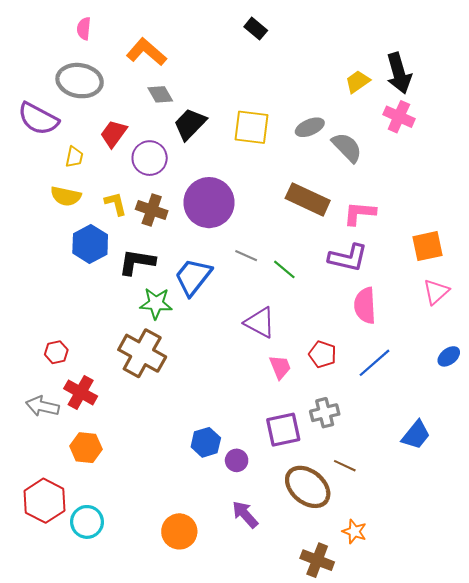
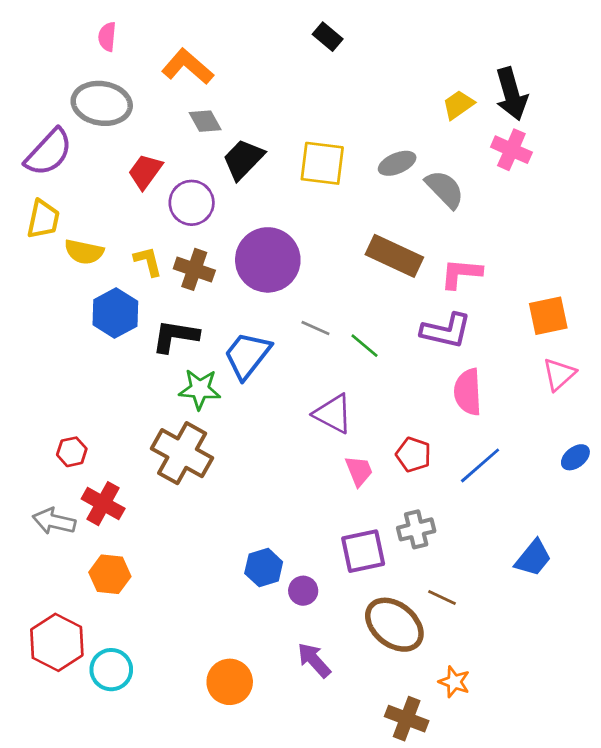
purple semicircle: (38, 119) -> (49, 152), turned -75
yellow trapezoid: (74, 157) -> (43, 219), moved, size x1.4

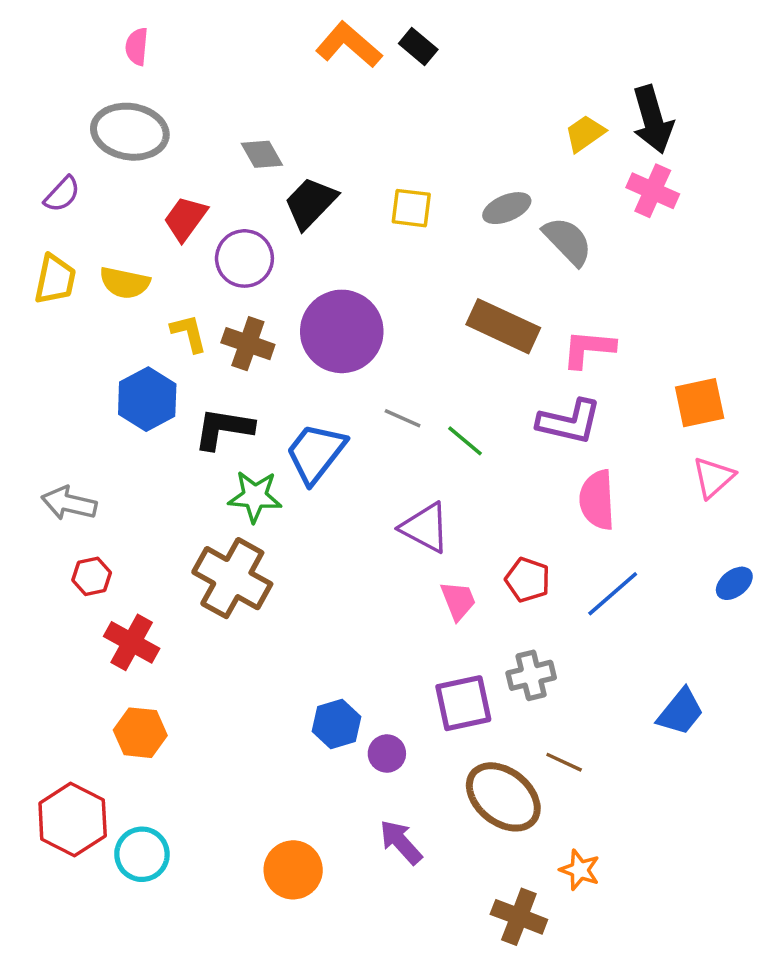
orange L-shape: (187, 67) -> (349, 45), moved
purple semicircle: (49, 152) -> (62, 194), size x0.6
yellow square: (322, 163) -> (411, 208), size x0.7
yellow semicircle: (84, 252) -> (125, 283), moved
gray arrow: (54, 521) -> (69, 503), moved

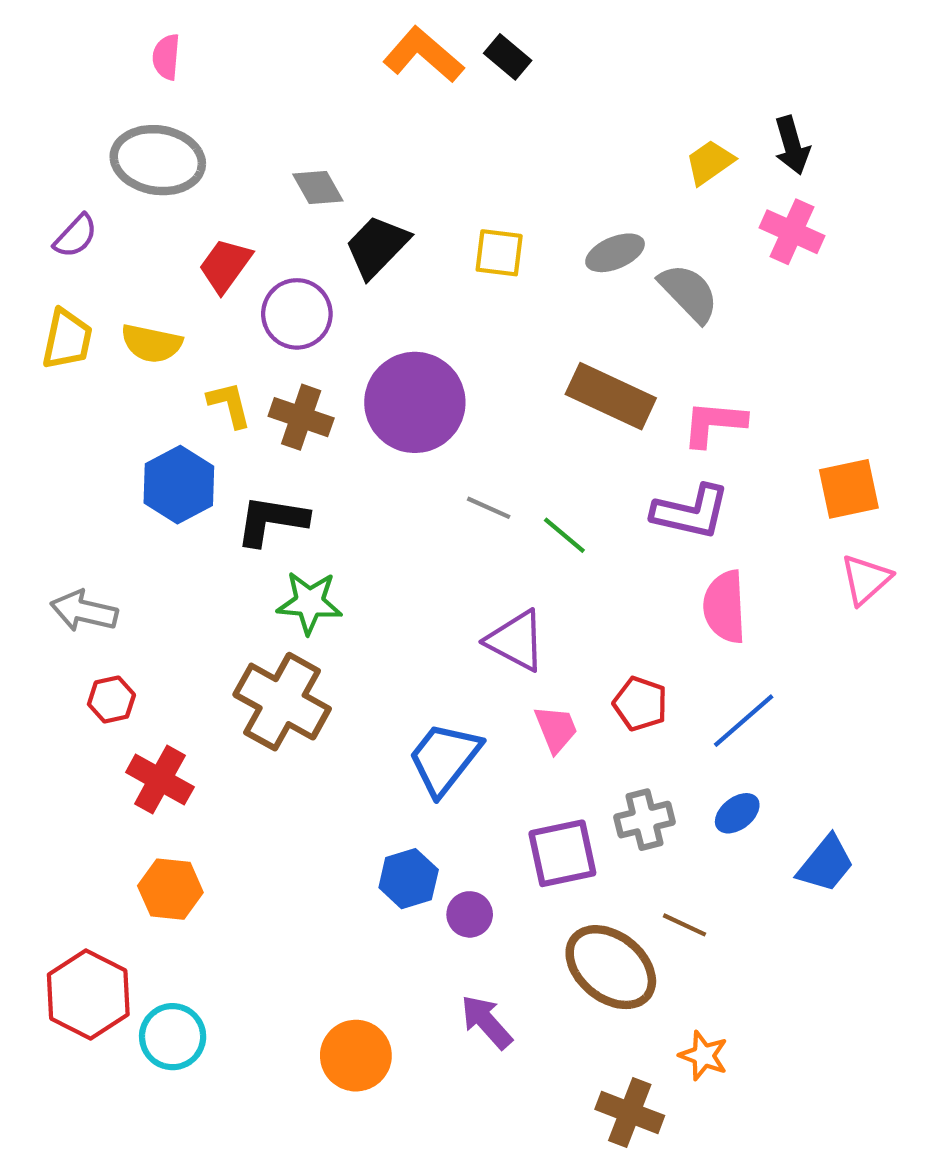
black arrow: (653, 120) -> (792, 145), size x0.7
blue trapezoid: (316, 453) -> (444, 758), moved
blue ellipse: (734, 583) -> (737, 813), moved

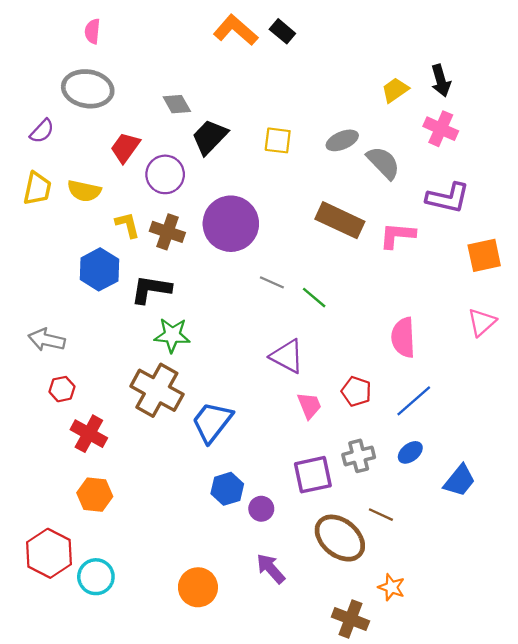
orange square: (849, 489) -> (484, 255), moved
purple L-shape: (691, 512) -> (448, 198), moved
blue trapezoid: (444, 758) -> (212, 422), moved

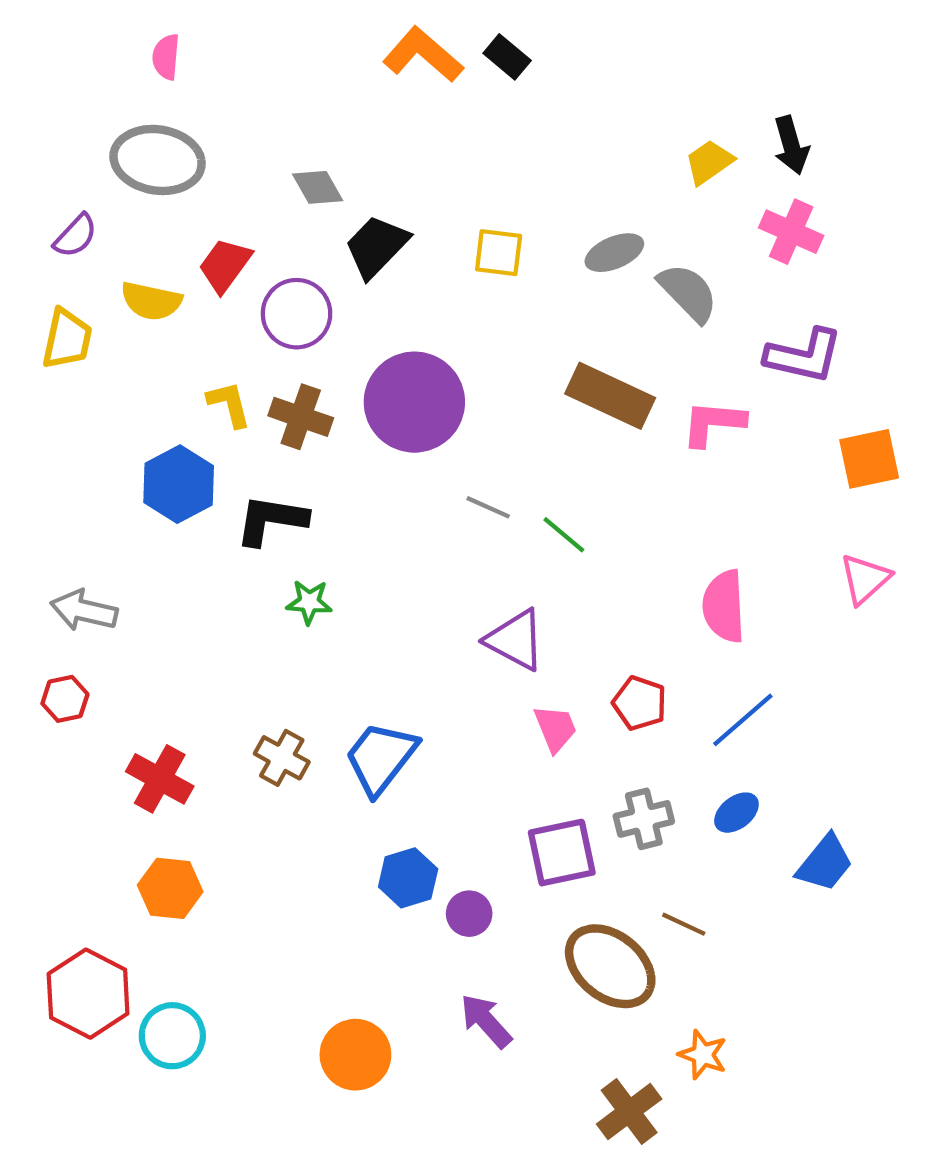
yellow semicircle: (84, 191) -> (151, 301), moved
green star: (172, 335) -> (309, 602), size x0.7
red hexagon: (62, 389) -> (65, 699), moved
brown cross: (157, 390) -> (282, 758), moved, size x0.6
brown cross: (350, 619) -> (629, 1111), turned 32

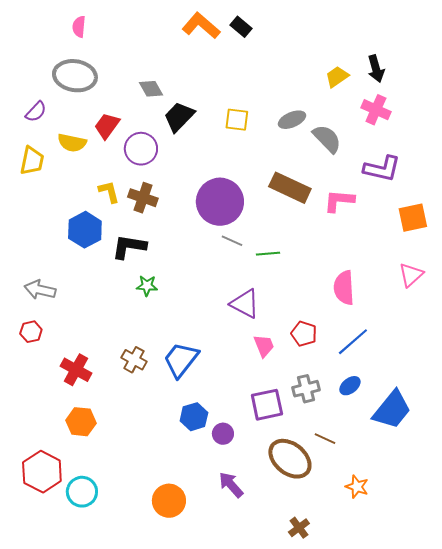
purple circle: (414, 402) -> (220, 202), moved
green line: (564, 535) -> (268, 254), turned -45
blue trapezoid: (825, 863) -> (392, 410), size x1.4
orange star: (703, 1055) -> (357, 487), moved
brown cross: (629, 1111) -> (299, 528), size x0.7

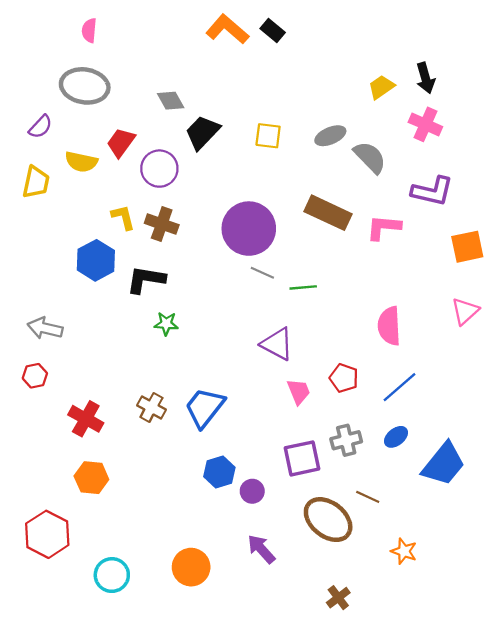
cyan circle: (82, 492) -> (112, 575), moved

